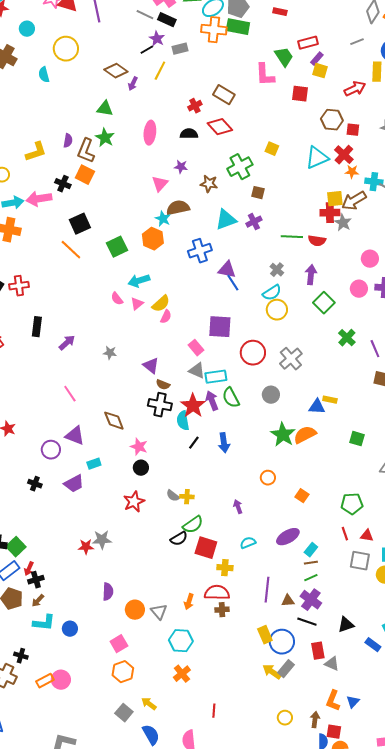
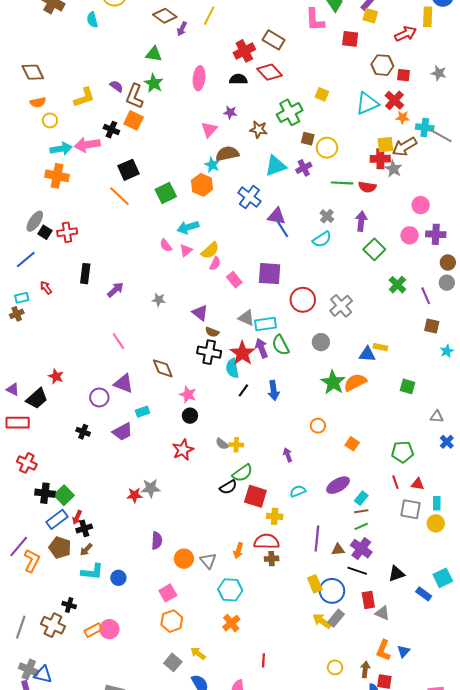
red cross: (195, 106) -> (244, 51), size x1.5
purple semicircle: (68, 141) -> (116, 86), turned -64
blue cross: (200, 251) -> (249, 197), turned -35
yellow circle: (277, 310) -> (327, 148), moved
pink rectangle: (196, 348) -> (234, 280), moved

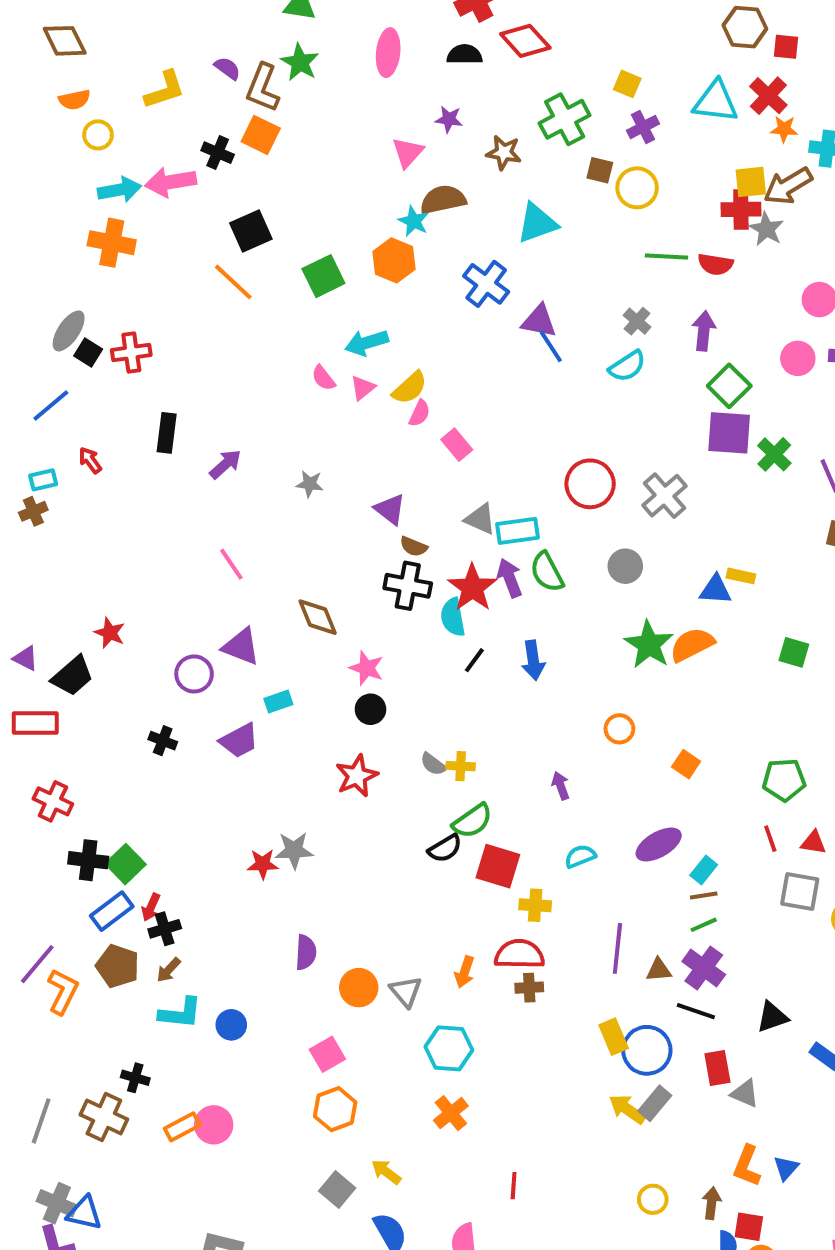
cyan triangle: (367, 103) -> (715, 102), turned 30
purple cross: (304, 168) -> (643, 127), moved
purple square: (270, 274) -> (729, 433), moved

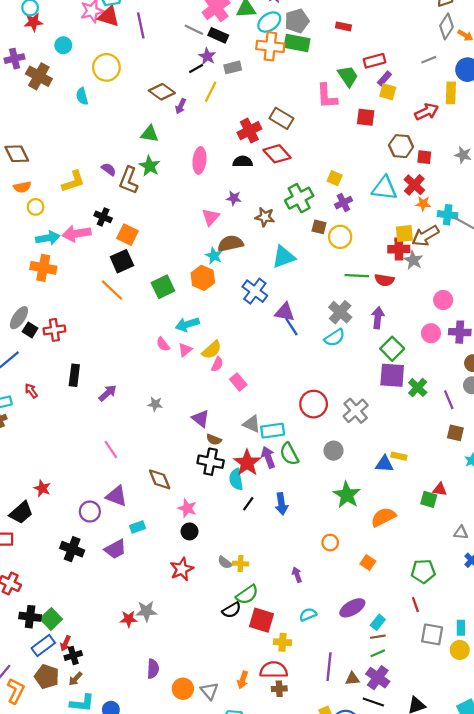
orange square: (261, 135) -> (127, 235), moved
gray cross: (637, 321) -> (340, 312), size x1.5
orange semicircle: (692, 645) -> (383, 517), moved
black cross: (163, 741) -> (72, 549), size x1.5
red triangle: (813, 843) -> (440, 489), moved

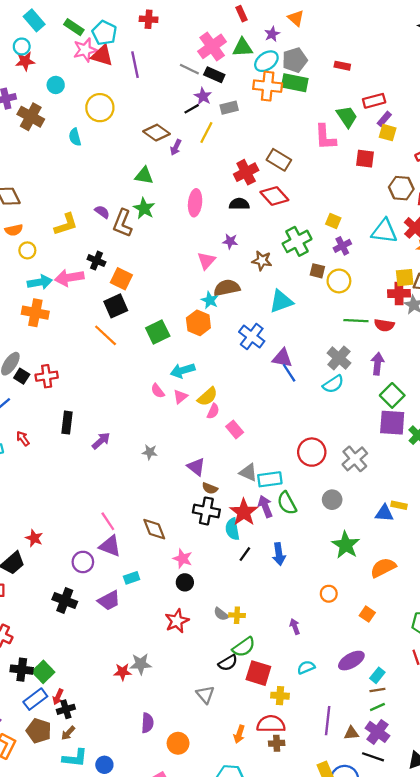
pink line: (111, 449) -> (108, 521), moved
gray triangle: (209, 691) -> (205, 695), moved

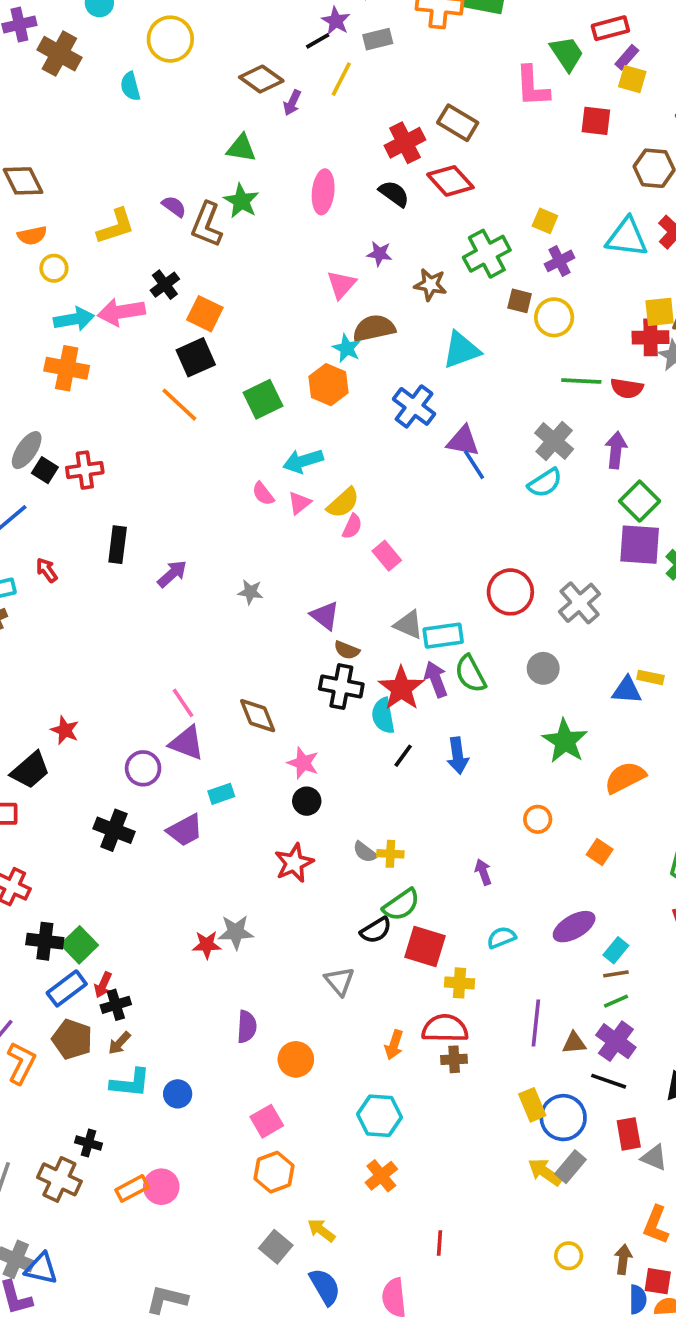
black semicircle: (239, 204) -> (394, 194), turned 36
black cross: (96, 261) -> (165, 285), turned 30

